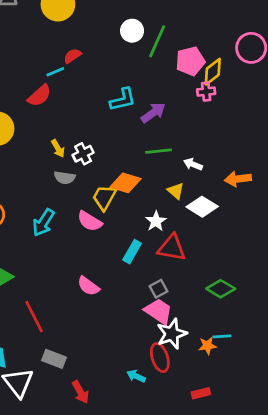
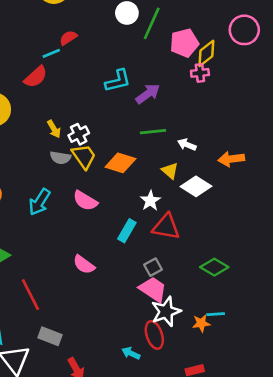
yellow trapezoid: (104, 197) -> (84, 156), moved, turned 116

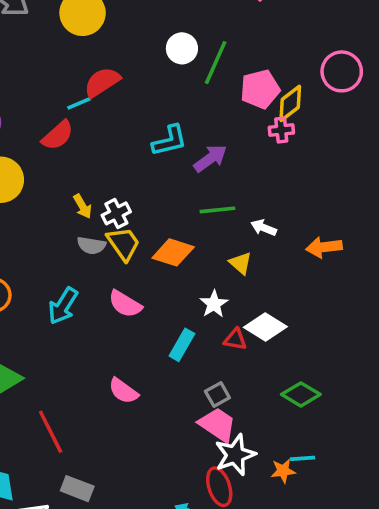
red semicircle: (68, 38) -> (102, 82), size x1.5
white diamond: (196, 186) -> (265, 327), moved
red triangle: (166, 227) -> (235, 339), size x0.6

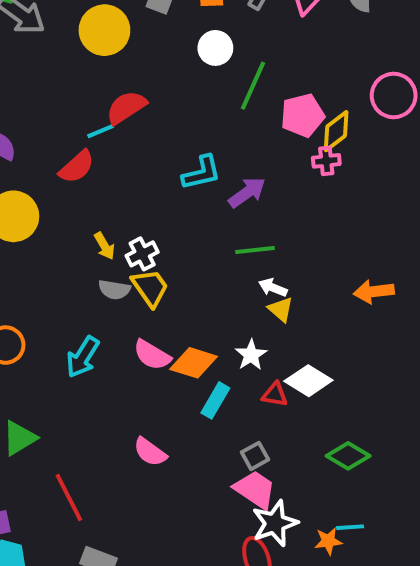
white circle: (182, 48) -> (215, 48), moved
white arrow: (264, 228) -> (273, 288), moved
orange diamond: (173, 252) -> (194, 363), moved

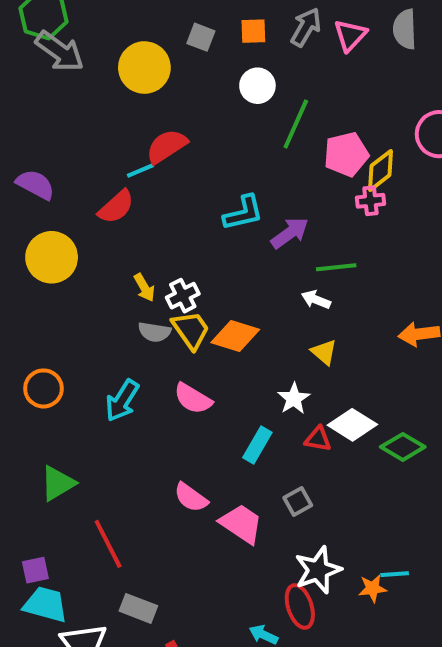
green line: (255, 250) -> (336, 267), moved
white arrow: (273, 288) -> (316, 300), moved
orange diamond: (194, 363) -> (235, 336), moved
green diamond: (348, 456) -> (403, 447), moved
pink trapezoid: (255, 490) -> (241, 524), moved

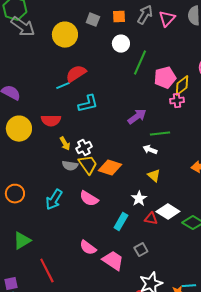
red semicircle: (116, 207) -> (51, 121), moved, turned 42
cyan L-shape: (243, 213) -> (88, 104), moved

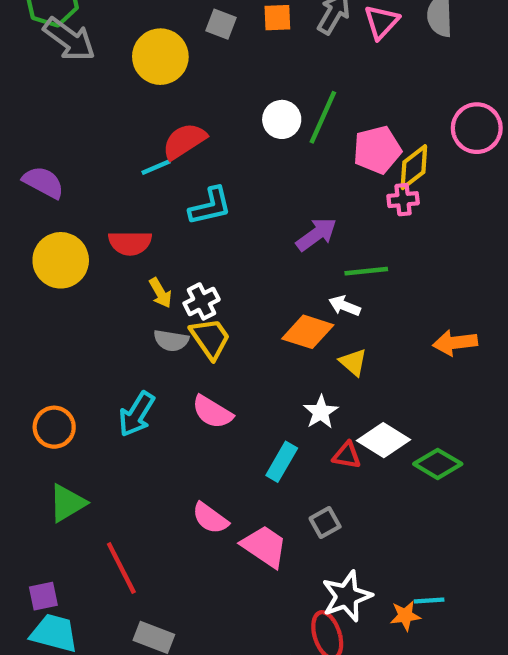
white circle: (121, 44) -> (282, 119), moved
orange diamond: (110, 168) -> (308, 332), moved
orange circle: (15, 194) -> (54, 427), moved

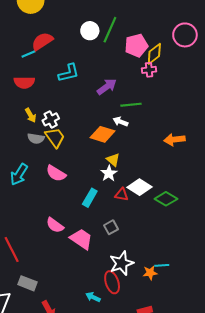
cyan L-shape: (210, 206) -> (69, 73), moved
red semicircle: (130, 243) -> (24, 82), moved
yellow triangle: (353, 362) -> (113, 160), moved

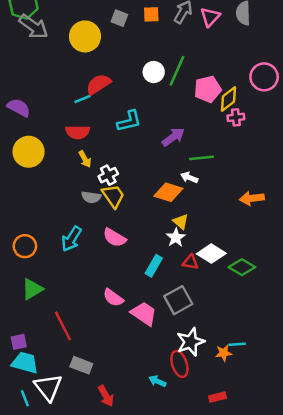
pink cross: (149, 70) -> (236, 117), moved
yellow arrow: (31, 115) -> (85, 159), moved
gray square: (111, 227) -> (178, 300), size x1.6

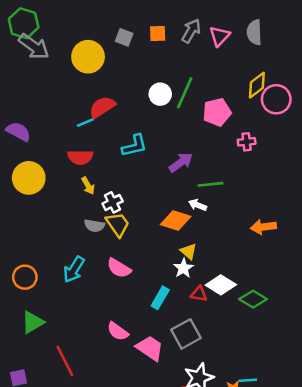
yellow diamond: (228, 99) -> (257, 85), moved

